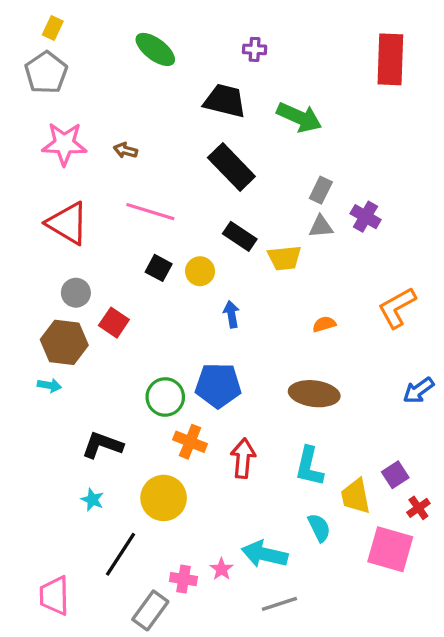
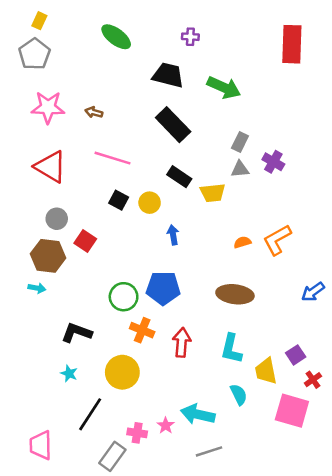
orange L-shape: (397, 308) -> (277, 240), moved

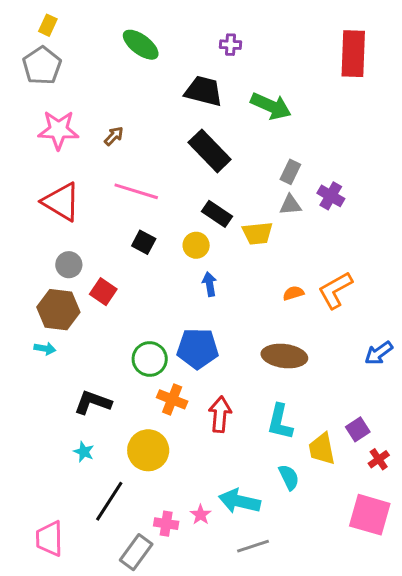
brown arrow: (94, 112) -> (114, 136), turned 119
yellow circle: (150, 203) -> (196, 245), moved
pink square: (292, 411) -> (370, 515), moved

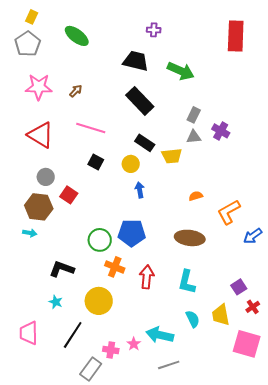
green ellipse: (141, 45) -> (77, 36), moved
orange L-shape: (335, 290) -> (229, 212), moved
yellow trapezoid: (322, 449) -> (221, 315), moved
pink trapezoid: (49, 539) -> (29, 333), moved

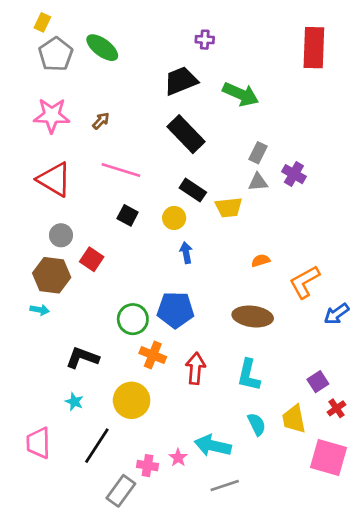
gray pentagon: (28, 44) -> (56, 54), moved
black trapezoid: (136, 61) -> (181, 81), turned -36

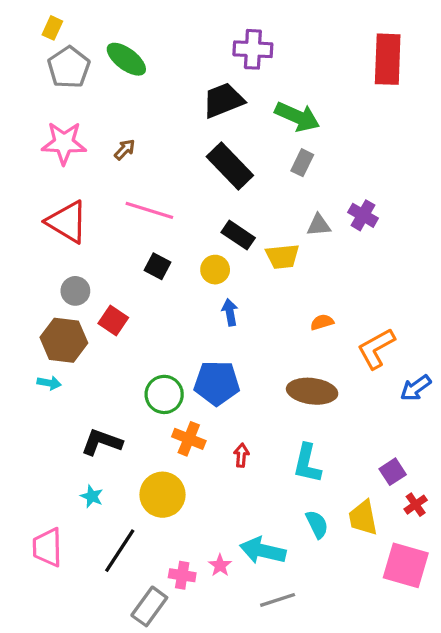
purple cross: (205, 40) -> (253, 49), size x1.6
gray rectangle: (258, 153) -> (302, 163), moved
red arrow: (195, 368) -> (241, 455), size x0.6

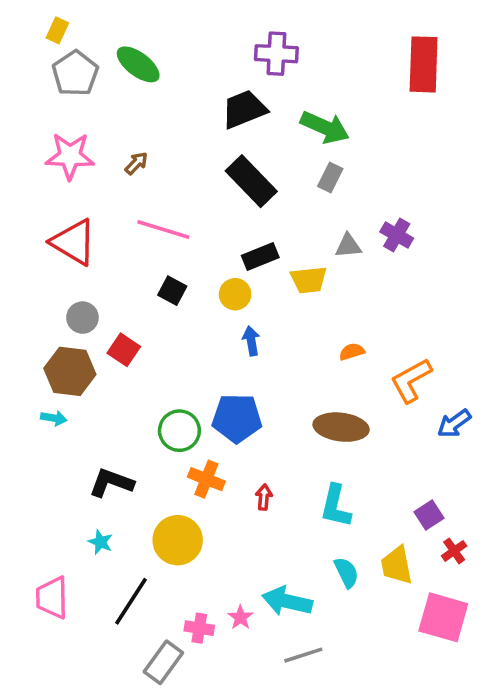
black rectangle: (238, 235) -> (260, 257), turned -56

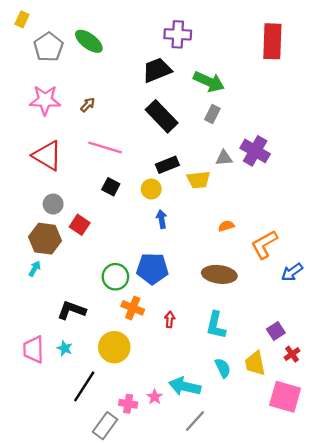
yellow rectangle: (57, 30) -> (22, 19), moved
purple cross: (397, 235) -> (255, 151), size x1.4
cyan arrow: (54, 418) -> (35, 269), turned -70
pink trapezoid: (52, 598) -> (33, 349), moved
gray line: (303, 655) -> (195, 421), turned -30

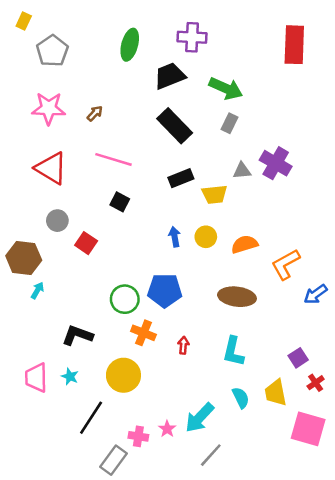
green ellipse: (89, 41) -> (130, 45), moved, turned 68
yellow circle: (151, 189) -> (206, 237), moved
orange semicircle: (226, 226) -> (244, 244), size x1.5
brown hexagon: (45, 239) -> (24, 258), moved
cyan arrow: (185, 386) -> (200, 418), turned -60

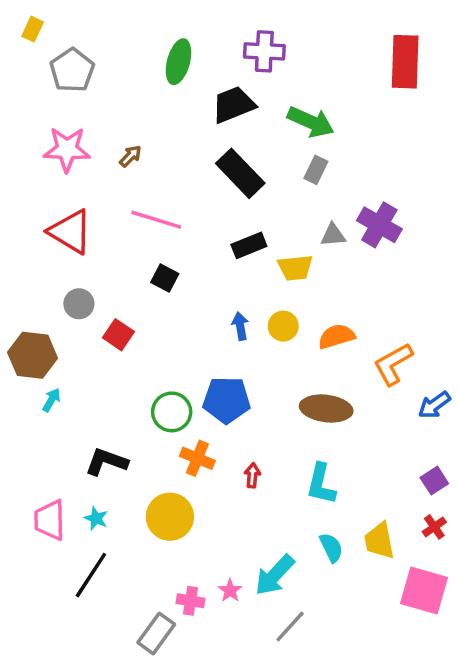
purple square: (298, 358) -> (434, 481), moved
black line: (91, 418) -> (91, 575), moved

